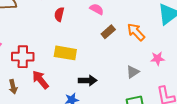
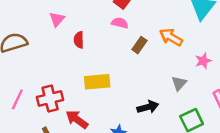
black arrow: (88, 81) -> (148, 107), moved

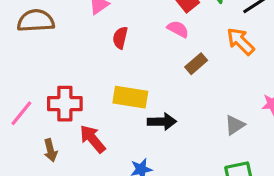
orange arrow: (171, 37) -> (240, 41), moved
pink line: (17, 99) -> (21, 113), moved
black arrow: (148, 107) -> (162, 122), moved

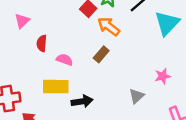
pink semicircle: (178, 29) -> (65, 60), moved
orange arrow: (240, 41) -> (109, 26), moved

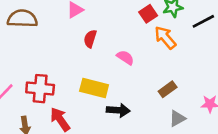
brown rectangle: (101, 54) -> (168, 89), moved
pink semicircle: (65, 60) -> (125, 57), moved

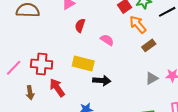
brown rectangle: (168, 89) -> (149, 45), moved
gray triangle: (177, 118) -> (152, 78), moved

